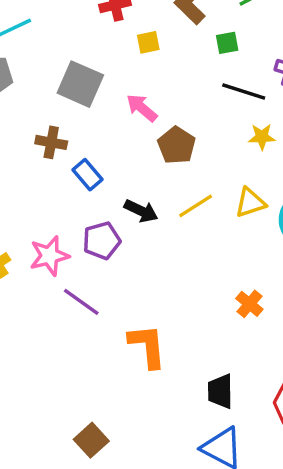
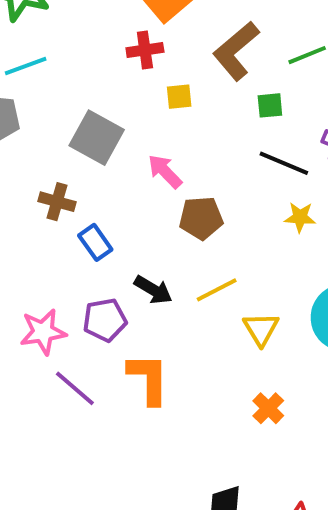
brown pentagon: (177, 145) -> (201, 218), turned 30
yellow triangle: (250, 203) -> (261, 329), moved, turned -48
orange L-shape: (147, 346) -> (148, 379), moved

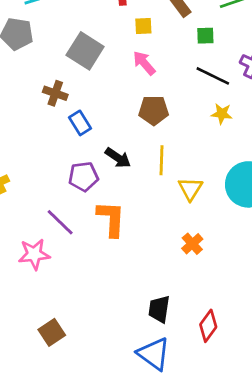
pink arrow: (165, 171) -> (144, 63), moved
yellow line: (217, 290) -> (161, 160), turned -64
pink star: (43, 332) -> (34, 254), moved

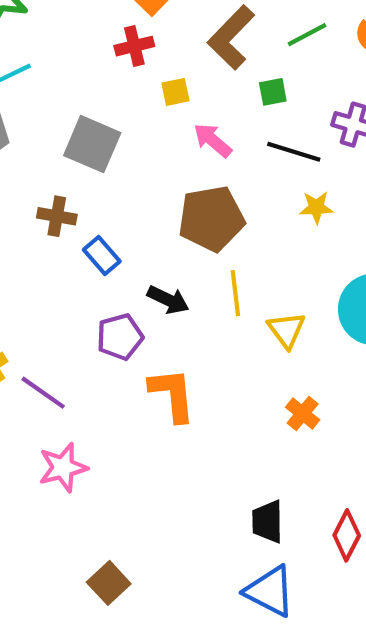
pink arrow: (144, 63) -> (213, 140), moved
brown pentagon: (154, 110) -> (211, 219), size x1.4
purple line: (60, 222) -> (43, 393), moved

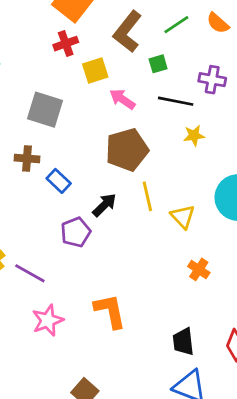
yellow square: (175, 92) -> (95, 70), size x1.4
black arrow: (168, 300) -> (104, 205), turned -64
orange L-shape: (172, 395) -> (110, 311), moved

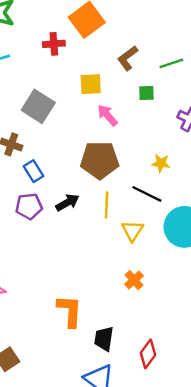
brown L-shape: (128, 32) -> (128, 58), size x0.7
red cross: (66, 44) -> (54, 44), moved
black line: (176, 101) -> (147, 194), moved
purple pentagon: (76, 232) -> (29, 206), moved
orange L-shape: (110, 311) -> (70, 311), moved

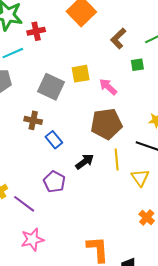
red cross: (54, 44) -> (36, 31), moved
yellow square: (91, 84) -> (81, 74), moved
purple pentagon: (29, 206) -> (54, 182), moved, turned -30

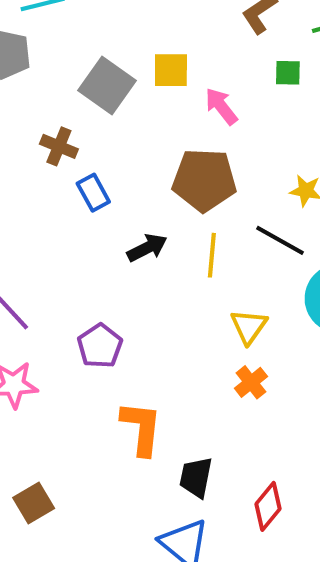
yellow triangle: (140, 178) -> (249, 326), moved
purple pentagon: (54, 182) -> (100, 346), moved

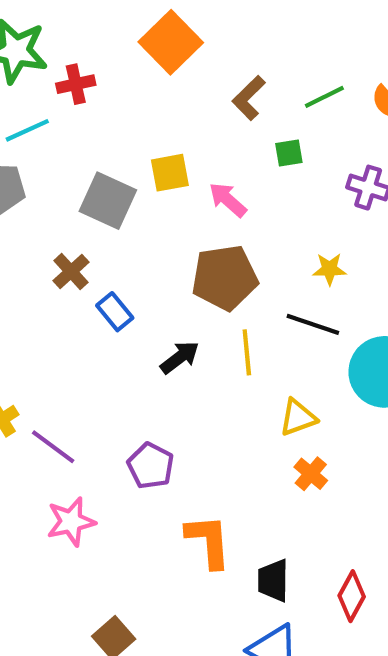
brown cross: (59, 146) -> (71, 271), turned 36
yellow triangle: (249, 326) -> (298, 418), turned 45

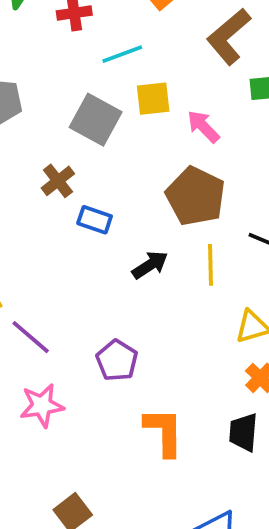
brown L-shape: (249, 98) -> (229, 36), size x1.4
cyan line: (27, 130) -> (122, 54), moved
brown pentagon: (225, 278) -> (196, 196), turned 30
blue rectangle: (115, 312) -> (95, 220), turned -36
black trapezoid: (273, 580) -> (243, 432), moved

